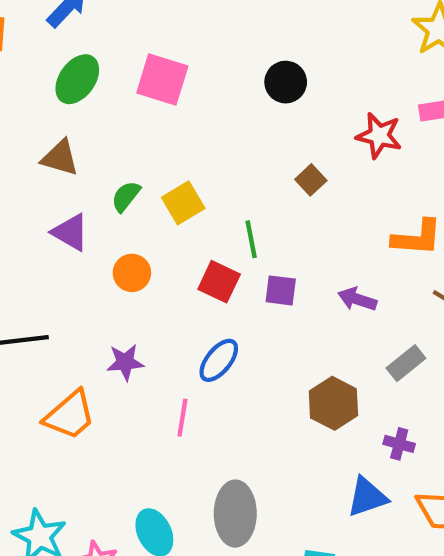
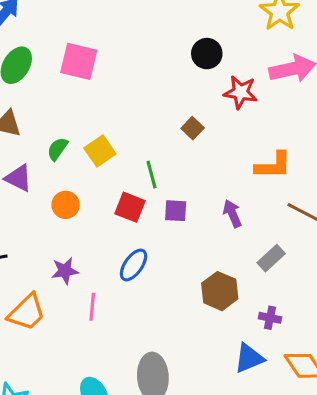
black circle: (286, 82) -> (207, 54), moved
purple arrow: (357, 299) -> (232, 213), turned 52
pink line: (182, 418) -> (92, 307), moved

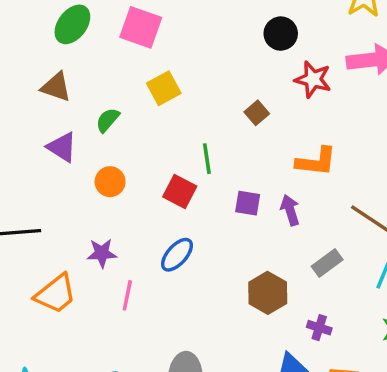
yellow square: (100, 151) -> (164, 88), moved
orange L-shape: (273, 166) -> (316, 162), moved
purple square: (176, 211) -> (248, 203), moved

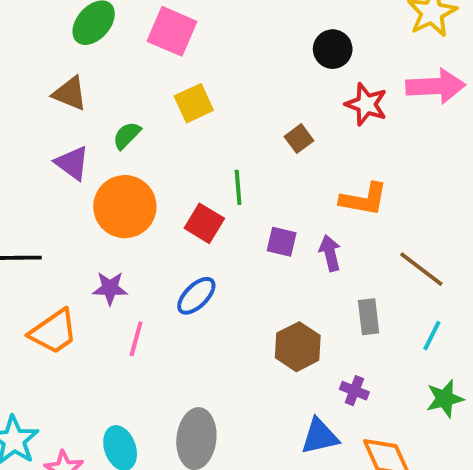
orange circle: (110, 182) -> (125, 207), size x1.8
gray rectangle: (327, 263) -> (369, 317), turned -64

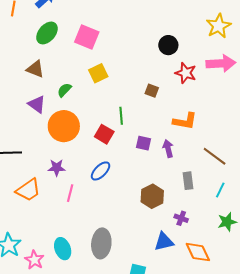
brown square: (299, 139) -> (152, 91), turned -32

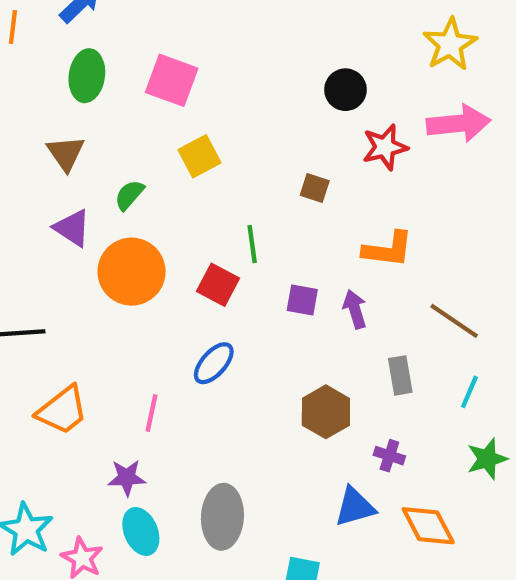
green ellipse: (47, 33) -> (87, 76), turned -30
brown triangle: (35, 69) -> (66, 153), turned 36
red star: (186, 73) -> (385, 147), turned -30
purple star: (57, 168) -> (127, 478), moved

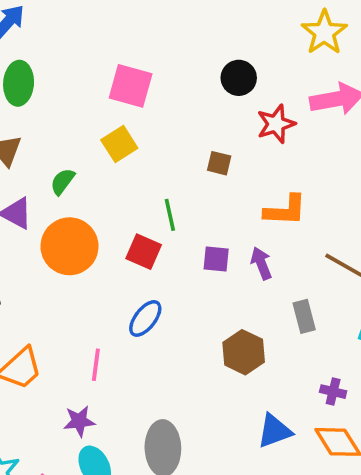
pink square: (172, 80) -> (131, 86), moved
purple cross: (389, 456) -> (333, 392), moved

